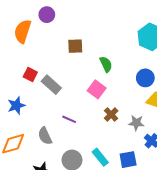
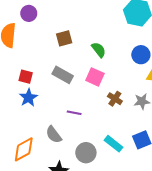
gray rectangle: (51, 85) -> (63, 75), moved
blue star: (16, 106) -> (28, 98), moved

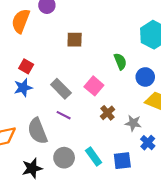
green semicircle: (99, 50) -> (120, 61), moved
gray rectangle: (63, 75) -> (61, 89), moved
gray semicircle: (54, 135) -> (37, 131), size x1.4

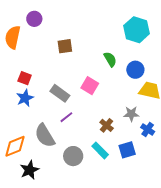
brown cross: (107, 113) -> (107, 125), moved
purple line: (64, 115) -> (66, 117), turned -56
black star: (32, 168) -> (29, 170), moved

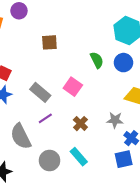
blue circle: (135, 70) -> (123, 63), moved
brown cross: (107, 125) -> (80, 124), moved
blue square: (127, 150) -> (124, 159), moved

